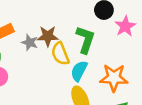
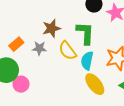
brown star: (48, 36) -> (51, 28), moved

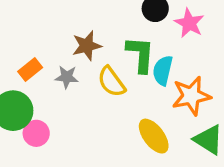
cyan semicircle: (87, 61) -> (163, 70), moved

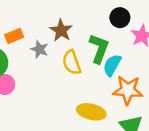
brown star: (87, 46) -> (61, 30), turned 30
yellow ellipse: (154, 136) -> (91, 112), turned -56

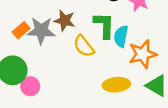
orange rectangle: (14, 36) -> (21, 30), moved
gray star: (40, 49) -> (41, 31), moved, size x1.6

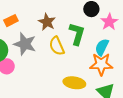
gray star: (41, 31) -> (25, 44), moved
cyan semicircle: (121, 36) -> (102, 47), moved

